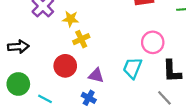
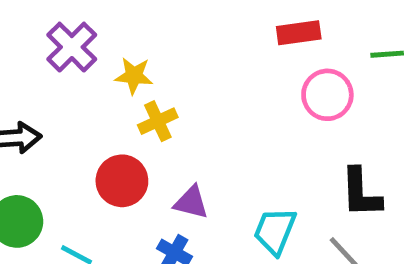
pink circle: (153, 42) -> (327, 95), moved
cyan trapezoid: (132, 68) -> (275, 231), moved

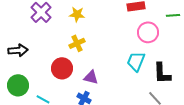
yellow star: (134, 76) -> (77, 14), moved
cyan trapezoid: (275, 231) -> (136, 61), moved

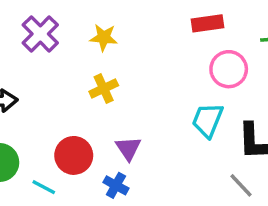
red circle: (62, 68) -> (74, 155), moved
purple triangle: (91, 77) -> (128, 148), turned 42

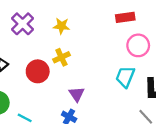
red circle: (74, 155) -> (38, 71), moved

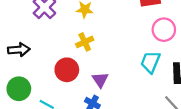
red circle: (38, 71) -> (67, 70), moved

